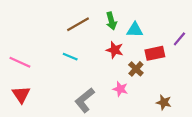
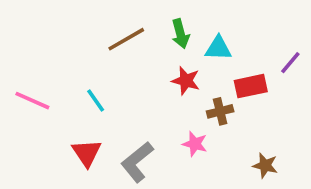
cyan line: (70, 57) -> (96, 101), moved, turned 32
brown cross: (136, 69) -> (220, 111), turned 32
red triangle: (21, 95) -> (87, 153), moved

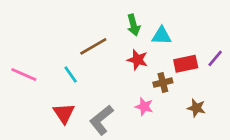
brown line: (126, 39) -> (93, 46), moved
purple line: (290, 63) -> (215, 58), moved
brown star: (265, 165) -> (196, 108), moved

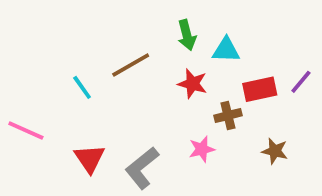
pink line: (24, 74) -> (26, 130), moved
cyan line: (71, 74) -> (82, 87), moved
pink star: (144, 107) -> (202, 149), turned -30

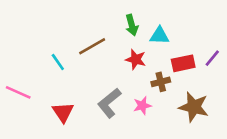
brown star: (275, 151) -> (194, 107), size x1.6
gray L-shape: (142, 168) -> (109, 103), moved

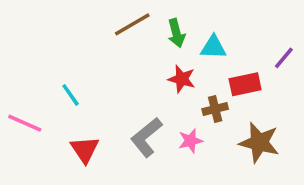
brown line: (92, 46) -> (132, 24), moved
purple line: (212, 58) -> (284, 58), moved
cyan line: (58, 62) -> (71, 95), moved

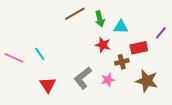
pink line: (25, 123) -> (14, 58), moved

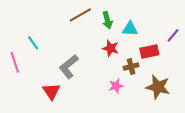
cyan line: (40, 54) -> (33, 43), moved
pink line: (14, 58) -> (15, 62), turned 48
gray L-shape: (83, 78) -> (69, 67), moved

